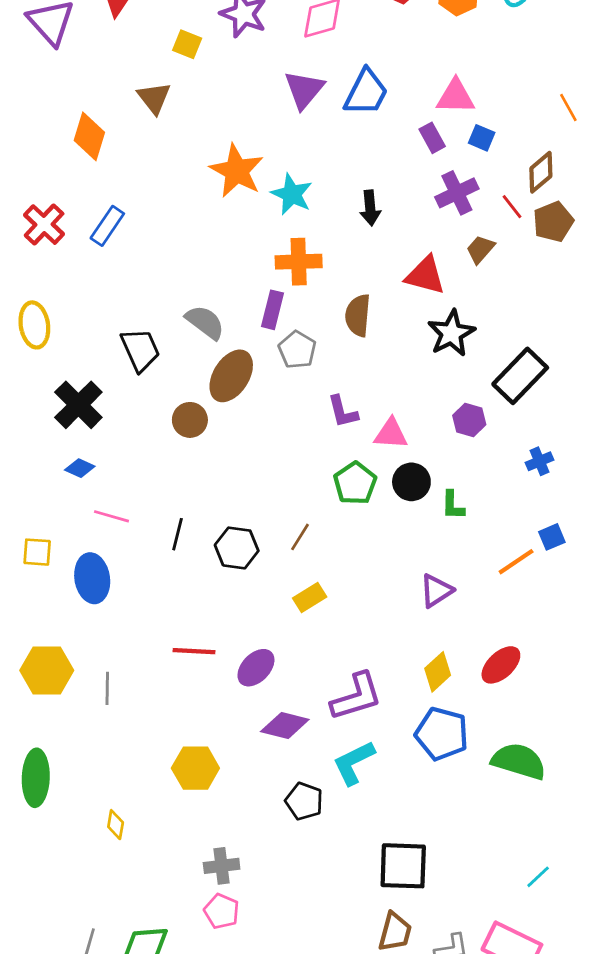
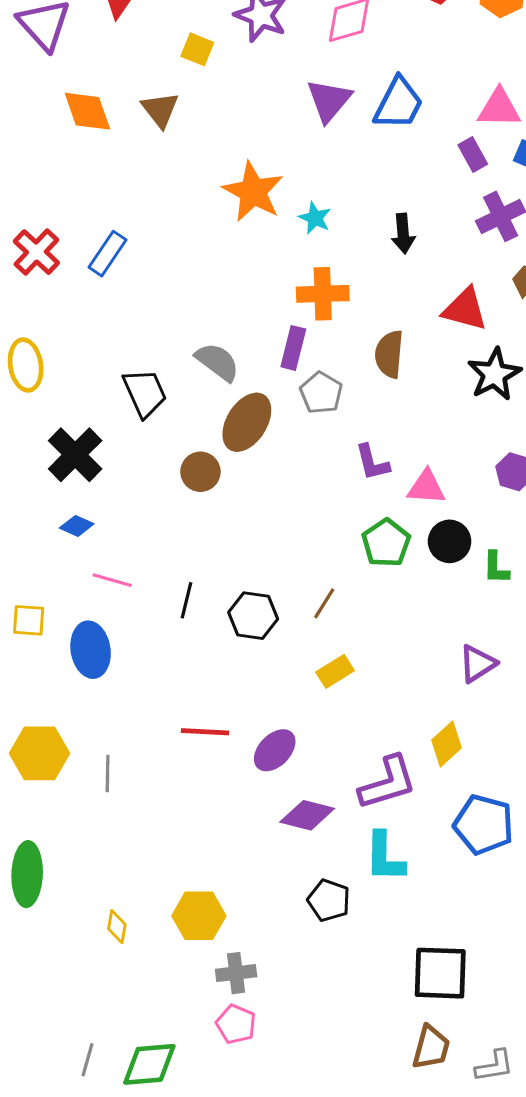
orange diamond: (89, 136) -> (87, 111), moved, turned -36
cyan star: (292, 194) -> (315, 218), size x0.7
yellow diamond: (438, 672) -> (446, 744), moved
cyan L-shape: (354, 763) -> (385, 857), turned -63
yellow hexagon: (195, 768) -> (199, 916), moved

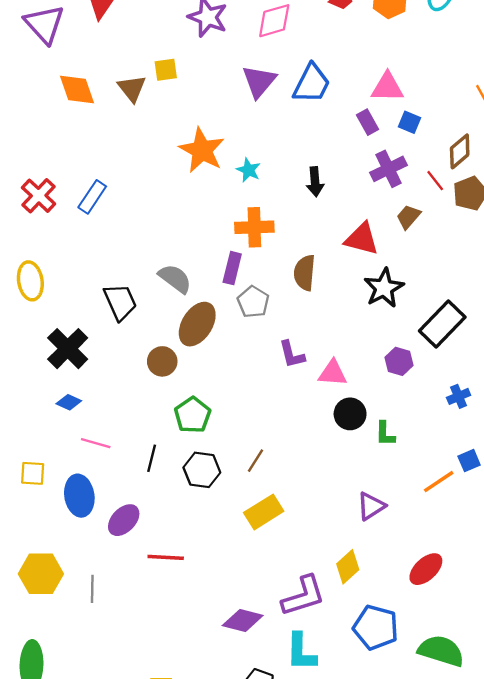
yellow square: (197, 49) -> (166, 70), moved, turned -30
green pentagon: (386, 543) -> (193, 415), moved
yellow rectangle: (335, 671) -> (264, 512), size x1.4
purple ellipse: (275, 750) -> (124, 520), moved

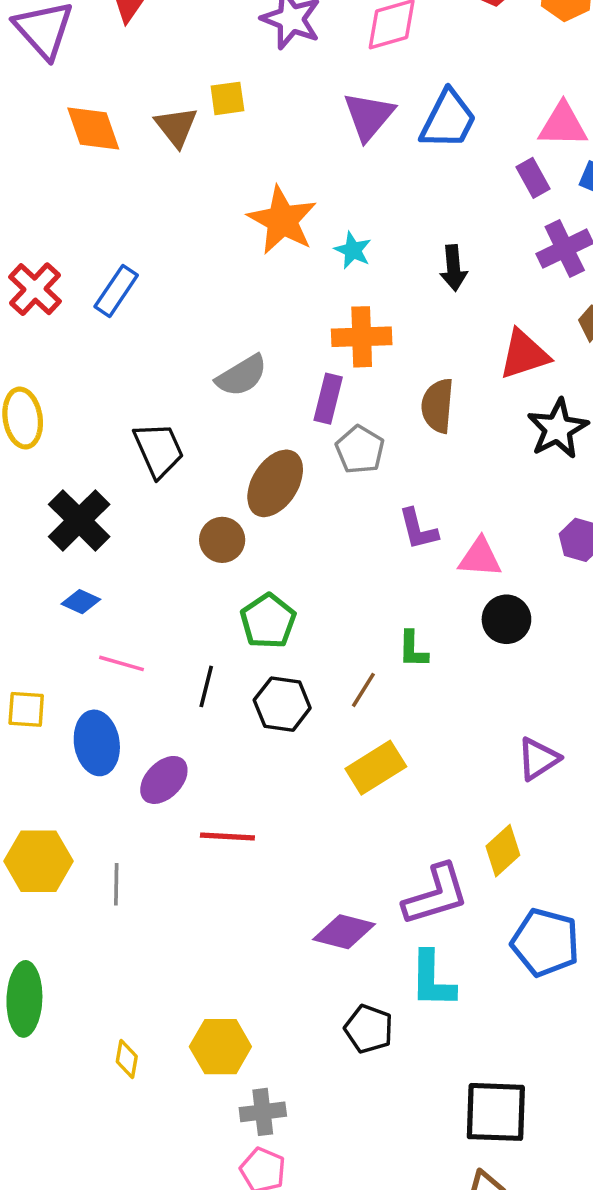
red triangle: (362, 239) -> (524, 354), turned -33
gray semicircle: (175, 279) -> (242, 376), moved, turned 112
green L-shape: (385, 434) -> (413, 649), moved

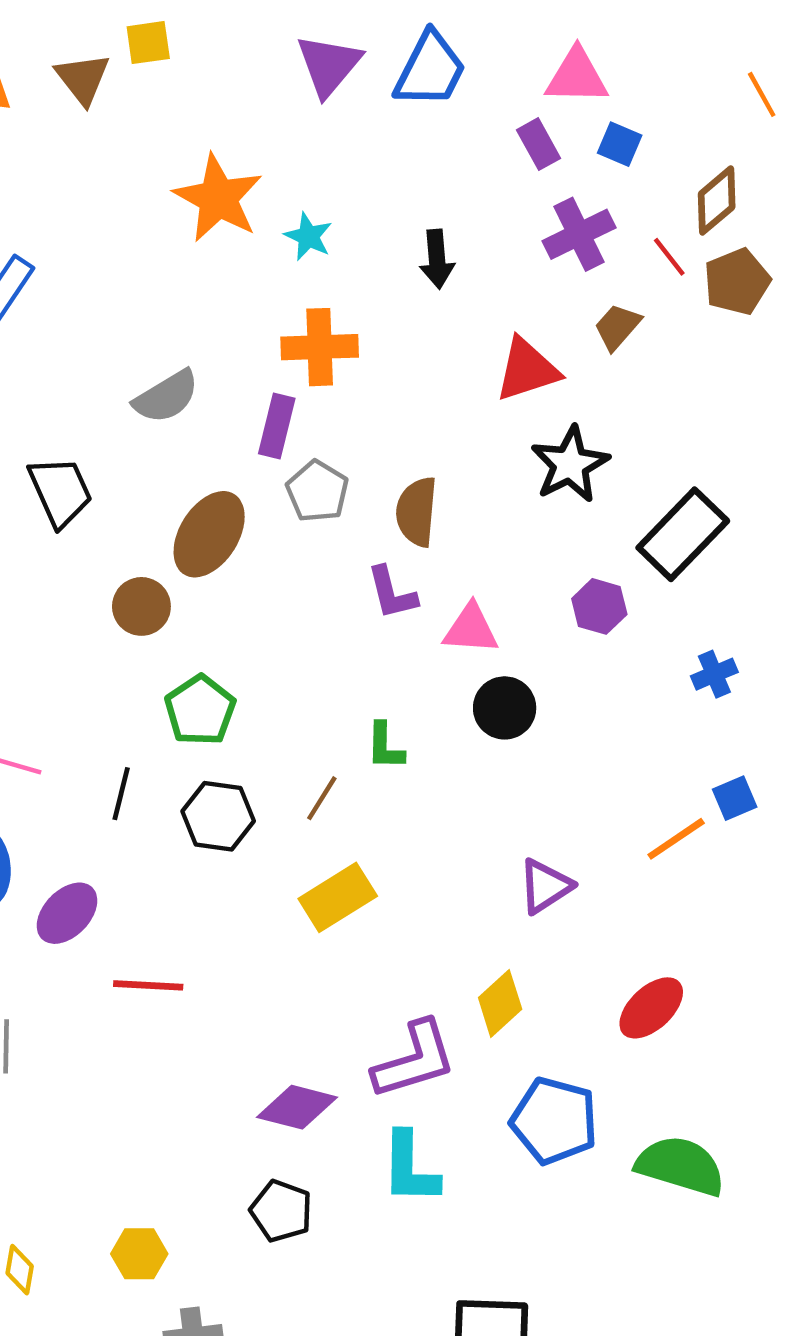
brown semicircle: (438, 406) -> (417, 512), moved
black pentagon: (369, 1029) -> (281, 1211), moved
yellow hexagon: (220, 1047) -> (139, 1254), size x0.7

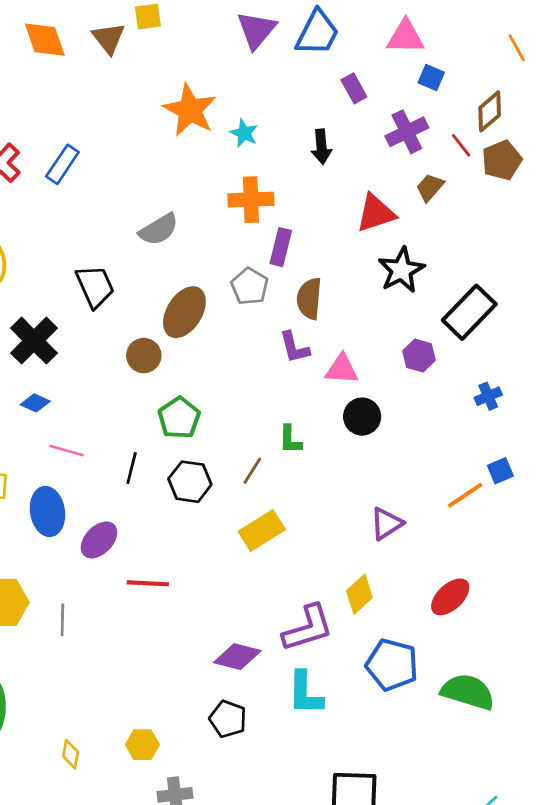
purple rectangle: (538, 144) -> (354, 88), moved
purple rectangle: (277, 426) -> (281, 247), moved

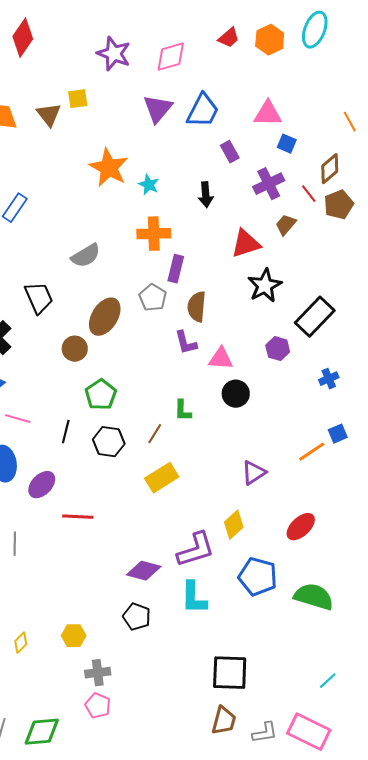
yellow diamond: (71, 754) -> (21, 643), turned 35

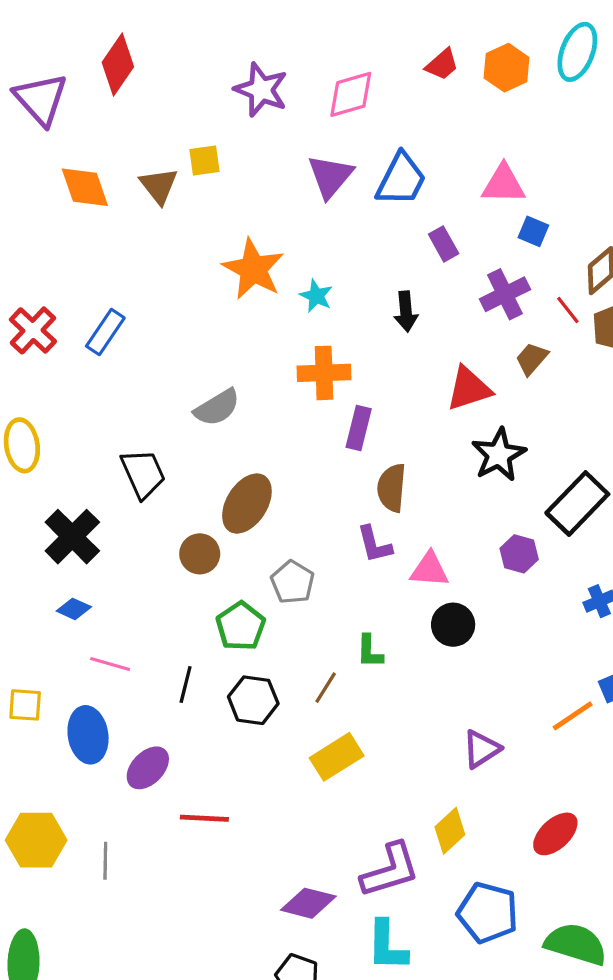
gray pentagon: (153, 298) -> (293, 582), moved

